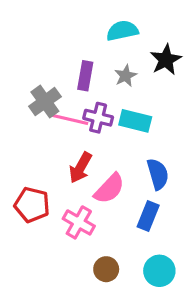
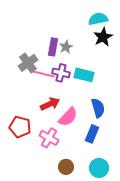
cyan semicircle: (122, 31) -> (98, 19), moved
gray star: (126, 76) -> (66, 47), moved
red arrow: (80, 168) -> (50, 104), turned -144

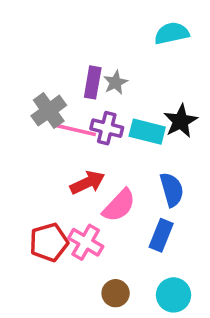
black star: (103, 37) -> (181, 121), moved
red pentagon: (20, 127) -> (49, 242), moved, turned -30

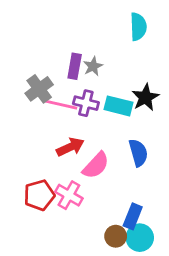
cyan semicircle: (172, 33) -> (138, 27), turned 100
blue rectangle: (161, 235) -> (133, 216), moved
brown circle: (116, 293) -> (116, 236), moved

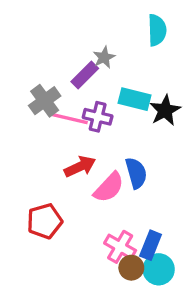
purple rectangle: (75, 66) -> (85, 75), turned 35
gray star: (93, 66) -> (104, 57), moved
cyan rectangle: (118, 106) -> (135, 99), moved
blue semicircle: (138, 153) -> (136, 173), moved
pink cross: (69, 195) -> (120, 247), moved

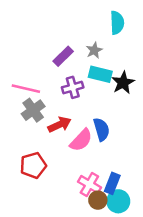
gray star: (104, 57) -> (94, 50), moved
gray cross: (45, 101) -> (33, 110), moved
purple cross: (98, 117) -> (73, 87), turned -30
pink line: (69, 118) -> (26, 89), moved

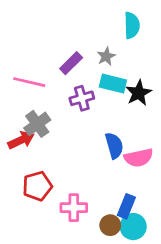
pink line: (26, 89) -> (29, 82), moved
red arrow: (60, 125) -> (21, 140), moved
pink semicircle: (81, 140) -> (139, 158), moved, turned 35
pink cross: (89, 185) -> (74, 208), moved, turned -30

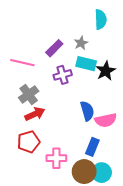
red arrow: (21, 140) -> (35, 114), moved
blue rectangle: (126, 206) -> (92, 147), moved
brown circle: (110, 225) -> (84, 172), size x1.5

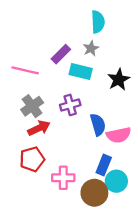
cyan semicircle: (101, 19) -> (98, 22), moved
cyan rectangle: (86, 64) -> (81, 72), moved
purple cross: (63, 75) -> (70, 105), moved
cyan circle: (102, 173) -> (116, 181), moved

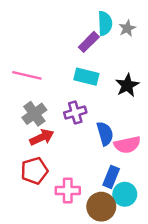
gray star: (91, 48) -> (127, 28), moved
purple rectangle: (61, 54) -> (89, 42), moved

